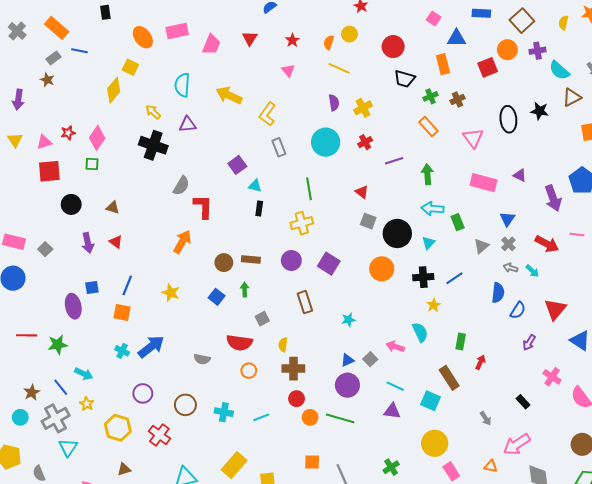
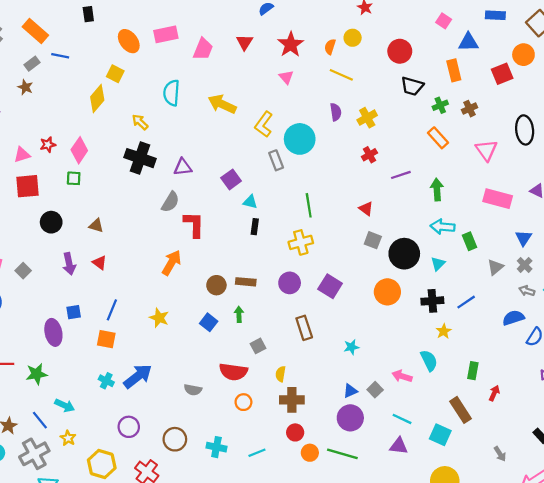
red star: (292, 40) -> (291, 44), size x1.6
purple triangle: (187, 124) -> (183, 167), moved
cyan circle: (326, 142) -> (300, 139), moved
blue semicircle: (498, 293) -> (513, 318), turned -114

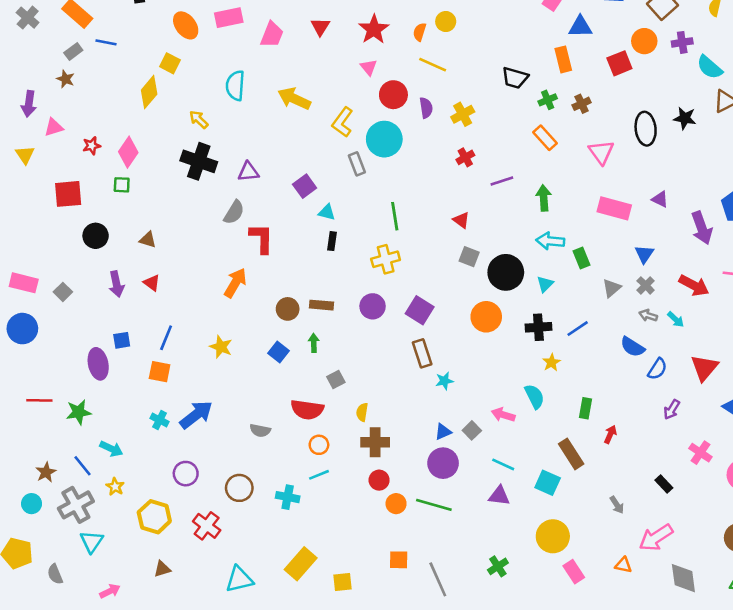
red circle: (400, 51) -> (393, 95), moved
pink triangle: (22, 155) -> (54, 127), moved
blue semicircle: (513, 318) -> (633, 347), turned -130
brown rectangle: (304, 328) -> (422, 353), moved
cyan line: (257, 453) -> (319, 475), moved

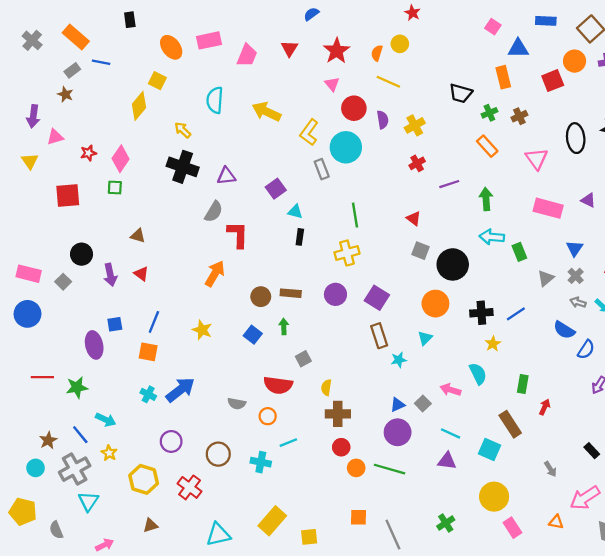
black circle: (96, 236) -> (82, 254), moved
cyan triangle: (545, 284) -> (425, 338), moved
orange circle: (319, 445) -> (268, 416), moved

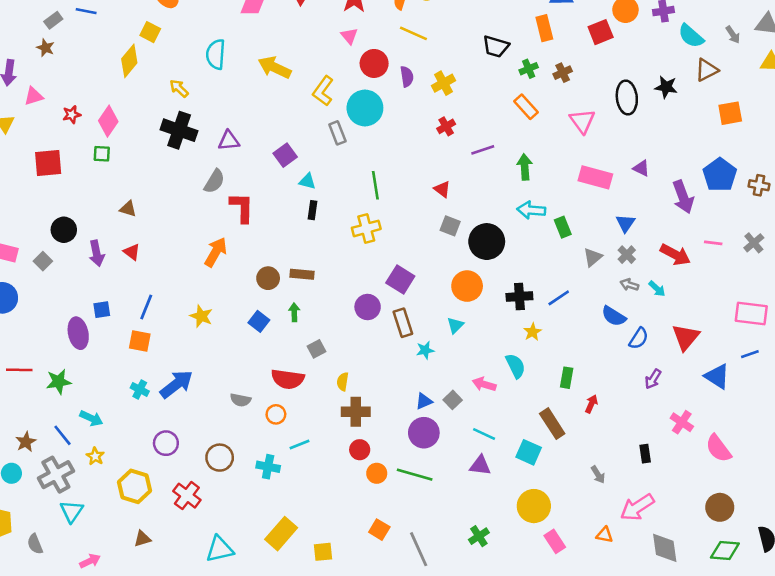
purple circle: (335, 294) -> (368, 307), moved
black rectangle: (592, 451) -> (645, 454), turned 35
orange square: (358, 517) -> (379, 530), turned 30

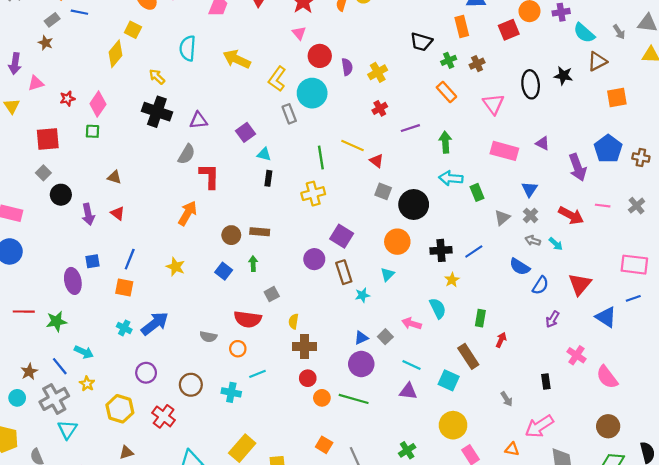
yellow line: (413, 33) -> (353, 146), moved
gray square: (43, 261) -> (43, 173), moved

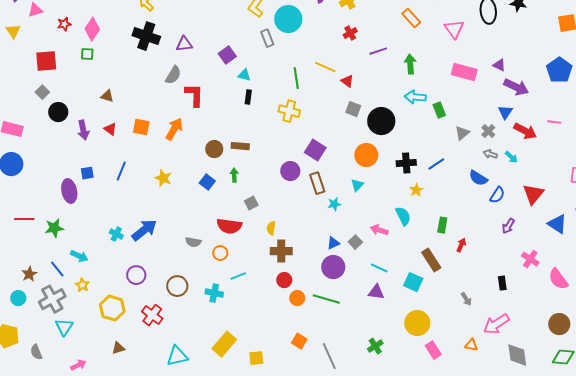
purple arrow: (578, 167) -> (516, 87), moved, turned -45
blue triangle: (529, 189) -> (505, 112), moved
yellow cross: (313, 194) -> (289, 111), turned 30
orange square: (124, 288) -> (141, 127), moved

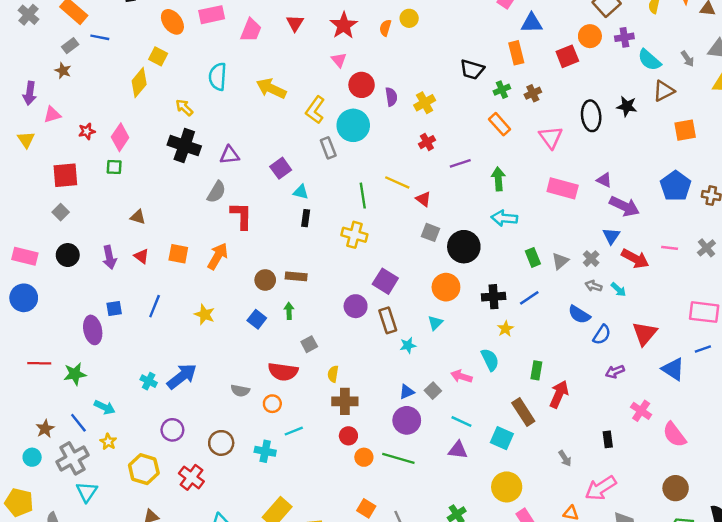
green rectangle: (439, 110) -> (533, 257), moved
black circle: (58, 112) -> (68, 255), moved
purple arrow: (508, 226) -> (615, 372), turned 35
red arrow: (461, 245) -> (559, 394), size x1.6

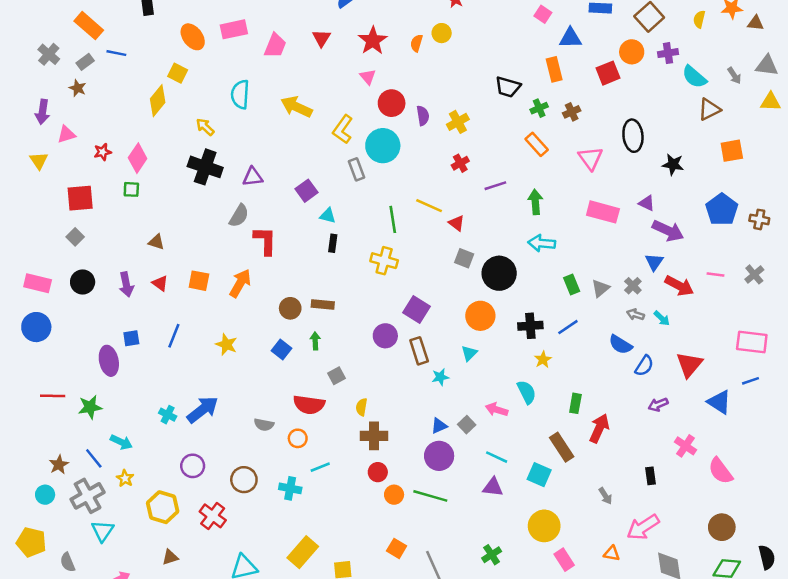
gray cross: (28, 15) -> (49, 54), moved
black star: (627, 106) -> (673, 164), moved

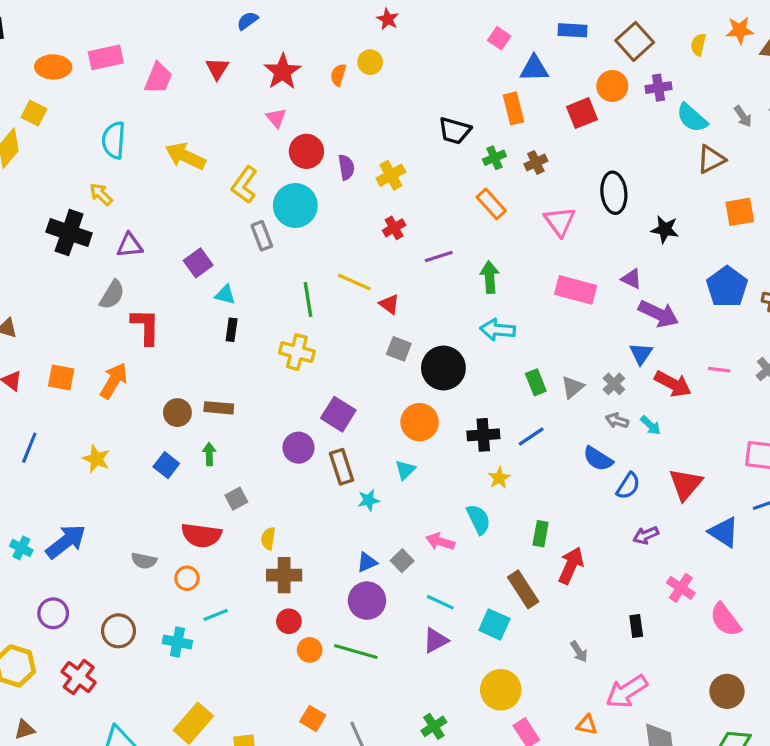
orange ellipse: (193, 37) -> (53, 67), turned -52
yellow arrow: (205, 127) -> (101, 194), moved
purple triangle: (493, 487) -> (435, 640), turned -35

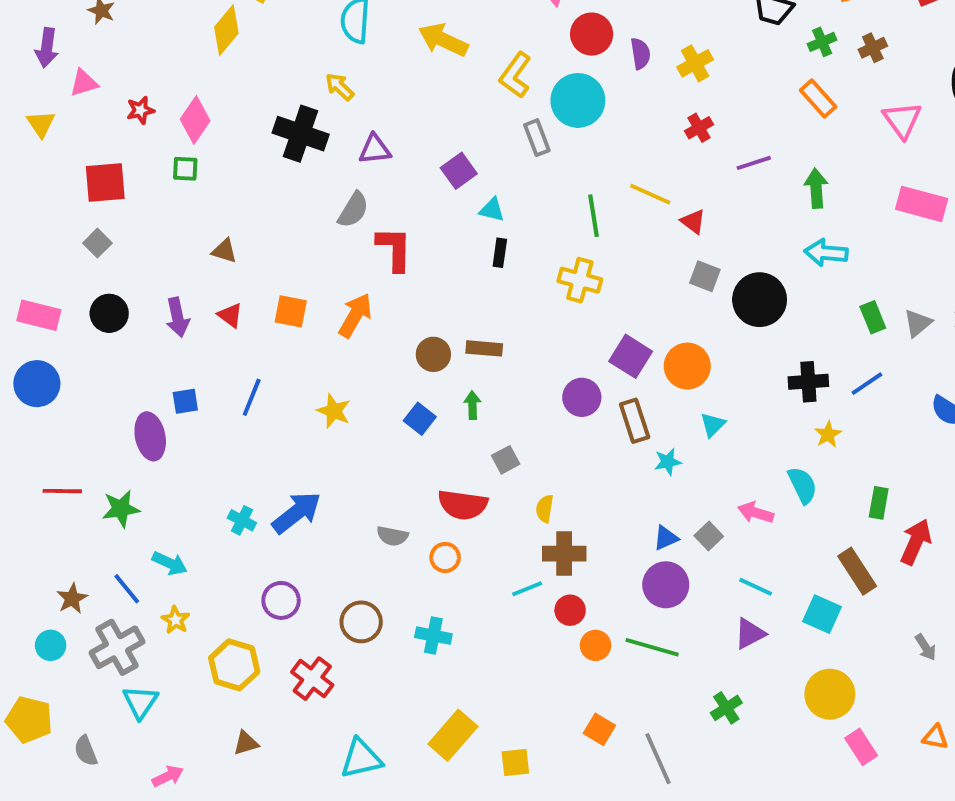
orange circle: (420, 422) -> (687, 366), moved
cyan line: (216, 615) -> (527, 589), moved
green cross: (434, 726) -> (726, 708), moved

